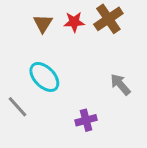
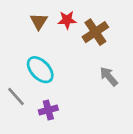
brown cross: (108, 19) -> (95, 32), moved
purple cross: (86, 120) -> (48, 110), moved

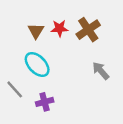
red star: (67, 20) -> (60, 28), moved
brown triangle: (39, 21) -> (36, 31), moved

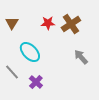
brown triangle: (36, 31) -> (12, 23), moved
purple cross: (45, 102) -> (36, 82), turned -32

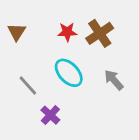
cyan ellipse: (30, 52) -> (69, 73), moved
gray line: (12, 72) -> (28, 85), moved

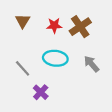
brown triangle: (17, 32) -> (23, 21), moved
cyan ellipse: (69, 73) -> (55, 58), turned -40

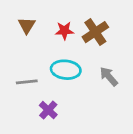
gray line: (23, 68) -> (27, 82), turned -54

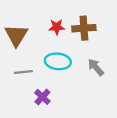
brown triangle: (27, 25) -> (16, 35), moved, size x1.5
brown cross: (95, 32) -> (84, 28), turned 30

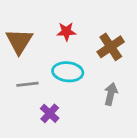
brown cross: (84, 28) -> (111, 47), moved, turned -30
gray arrow: (96, 67) -> (111, 94), moved, turned 54

